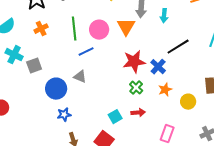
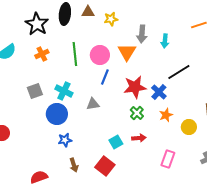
blue line: (86, 52) -> (105, 77), moved, turned -42
cyan cross: (14, 55) -> (64, 91), moved
gray triangle: (80, 77) -> (93, 104), moved, turned -32

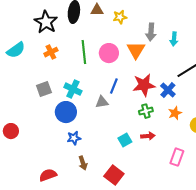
blue line: (105, 77) -> (114, 86), moved
green cross: (137, 113) -> (146, 111), turned 32
red square: (105, 166) -> (114, 175), moved

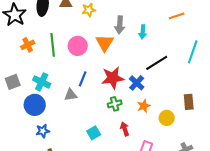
orange cross: (51, 52) -> (28, 45), moved
red arrow: (148, 136) -> (125, 129), moved, turned -104

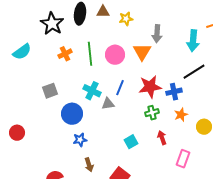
cyan arrow: (143, 32) -> (193, 41), moved, size x1.5
cyan cross: (42, 82) -> (92, 91), moved
blue cross: (137, 83) -> (174, 92), turned 35

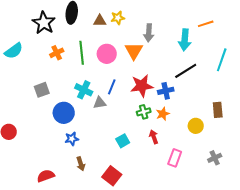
brown triangle: (103, 12) -> (100, 21), moved
orange star: (181, 115) -> (163, 114), moved

